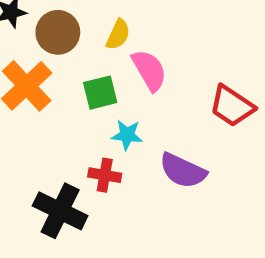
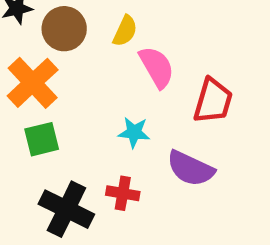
green square: (100, 93) -> (42, 139), moved
red trapezoid: (232, 106) -> (213, 101), moved, turned -108
red cross: (105, 175) -> (123, 193), moved

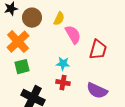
purple semicircle: (190, 169) -> (97, 91), moved
red cross: (123, 193) -> (63, 83), moved

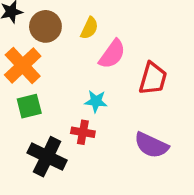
pink semicircle: (73, 35) -> (112, 54), turned 66
red cross: (63, 83) -> (83, 132), moved

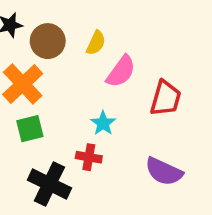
cyan star: (96, 101) -> (103, 123), turned 30

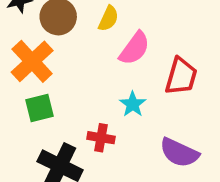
cyan star: (103, 123) -> (133, 104), moved

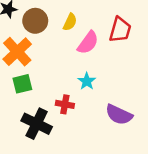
red trapezoid: (181, 76) -> (120, 30), moved

